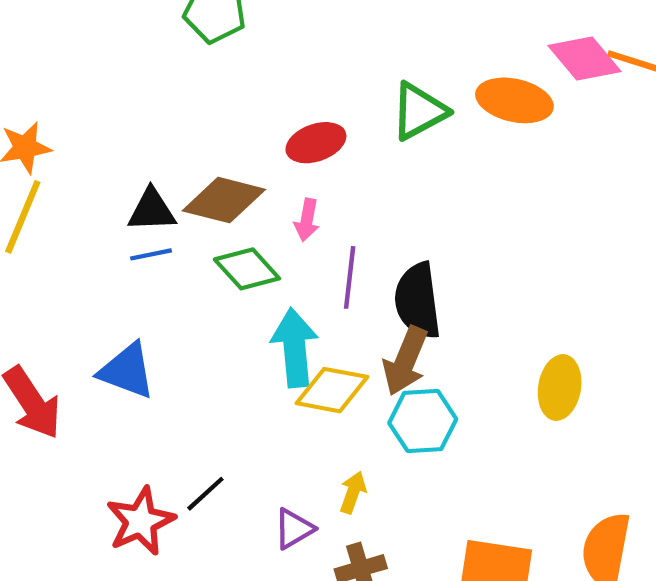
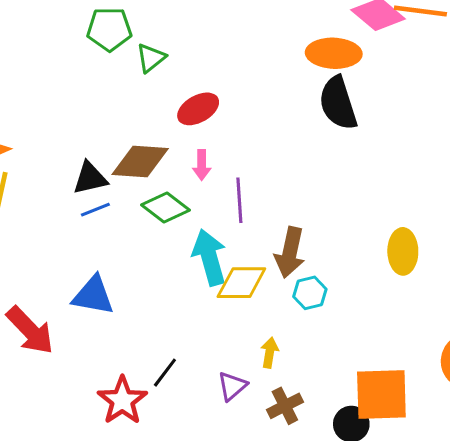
green triangle: (419, 111) -> (151, 58), moved, size x0.7
black semicircle: (418, 301) -> (338, 103), moved
cyan hexagon: (423, 421) -> (310, 293), size x0.7

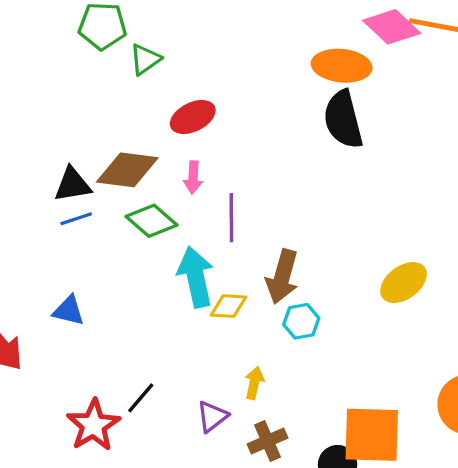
yellow ellipse: (403, 251) -> (404, 283), turned 51
yellow diamond: (241, 283) -> (228, 306), size x0.7
blue triangle: (93, 295) -> (69, 311), size x0.7

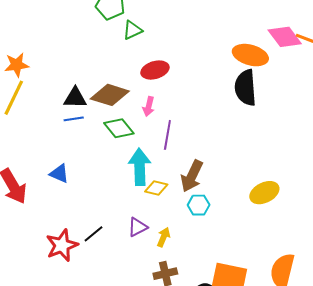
purple triangle: (212, 416) -> (138, 227), moved

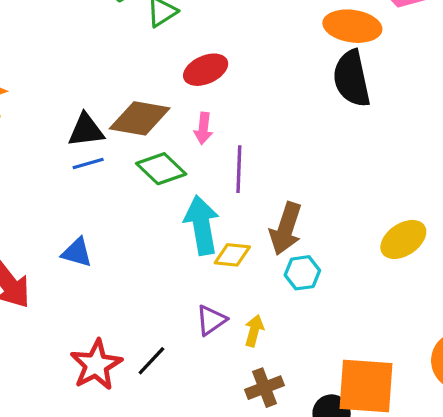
black line: (93, 234) -> (151, 361), moved

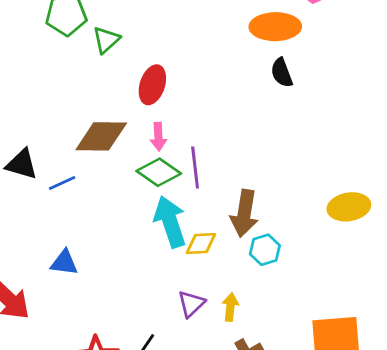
red ellipse: (206, 70) -> (152, 85), turned -39
black semicircle: (352, 78) -> (282, 73), size x0.6
black triangle: (86, 130) -> (22, 164), moved, turned 32
green diamond: (161, 169) -> (159, 172), moved
yellow ellipse: (403, 239) -> (349, 207), turned 33

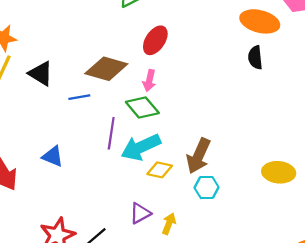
purple line: (195, 167) -> (111, 133), moved
blue line: (62, 183) -> (79, 97), moved
cyan arrow: (170, 222) -> (141, 147), turned -111

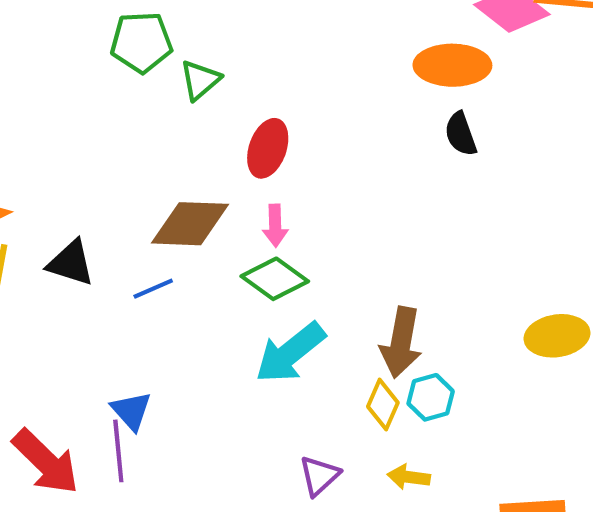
purple line: (111, 133) -> (118, 451), moved
blue triangle: (53, 156) -> (131, 411), turned 40
yellow diamond: (160, 170) -> (383, 405), moved, turned -65
yellow arrow: (169, 224) -> (409, 477), moved, turned -90

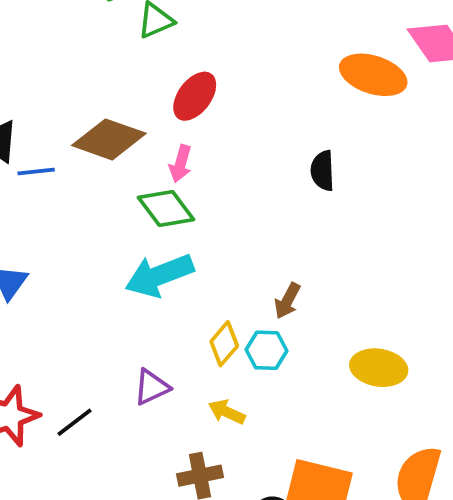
black semicircle: (461, 134) -> (323, 171), moved
blue line: (153, 289) -> (36, 171), moved
yellow ellipse: (557, 336) -> (379, 368), moved
brown arrow: (401, 342) -> (287, 301), moved, size x0.6

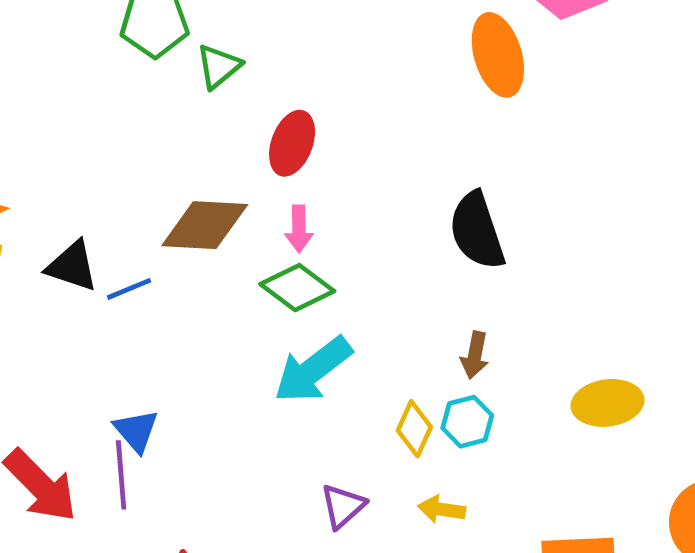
orange ellipse: (373, 75) -> (498, 55), turned 72
black semicircle: (323, 171) -> (477, 231), moved, size x1.6

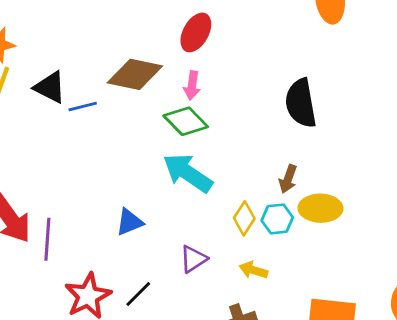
cyan arrow: (313, 370) -> (188, 173), turned 63
yellow ellipse: (607, 403) -> (320, 208), moved
blue triangle: (136, 431) -> (129, 222), moved, turned 40
purple line: (121, 475) -> (47, 239), moved

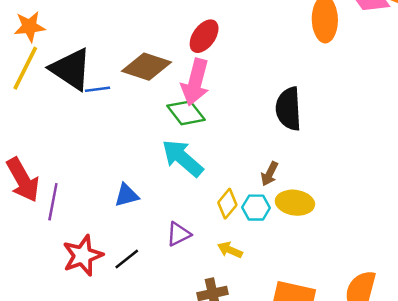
pink arrow: (192, 85) -> (195, 82), size x1.8
black triangle: (50, 87) -> (71, 69), size x1.5

